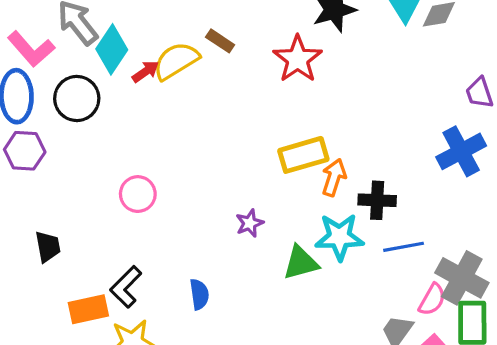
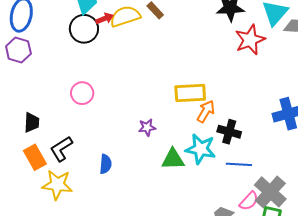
red star: (298, 59) -> (250, 40), moved
black circle: (77, 98) -> (84, 29), moved
black trapezoid: (48, 247) -> (32, 122), moved
orange rectangle: (88, 309) -> (35, 157), turned 60

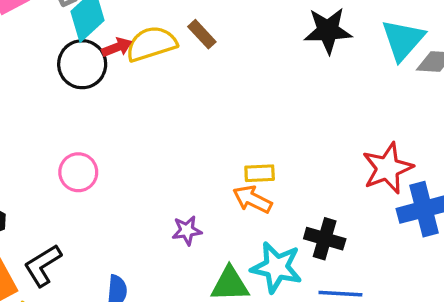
red star: (250, 40) -> (388, 168), moved
yellow rectangle: (190, 93) -> (260, 173), size x0.6
orange arrow: (206, 111) -> (252, 199), moved, turned -95

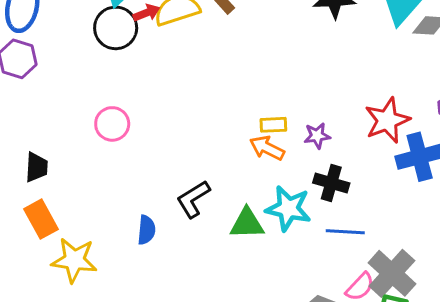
purple star: (187, 230) -> (317, 136), moved
black L-shape: (43, 265) -> (193, 199), moved

